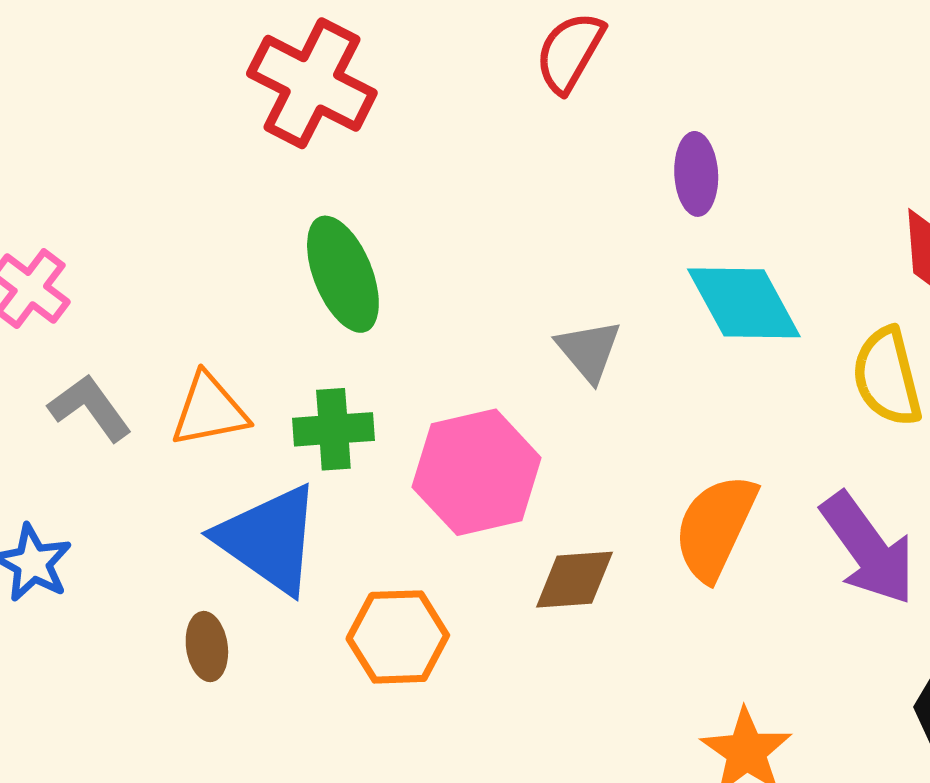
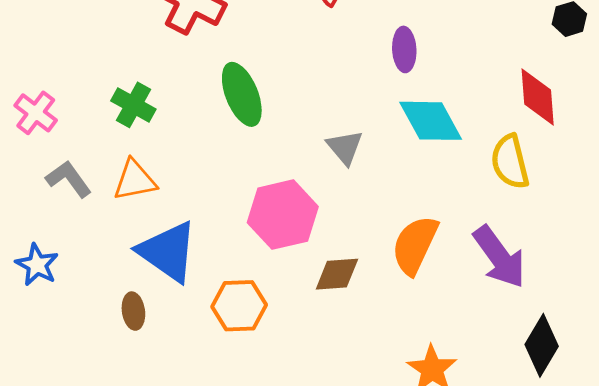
green ellipse: (343, 274) -> (242, 94), moved
green cross: (333, 429) -> (133, 105), moved, turned 33

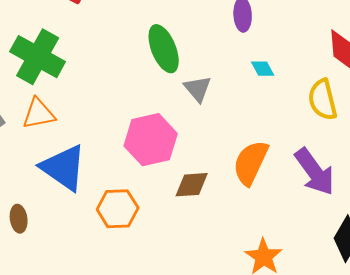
green ellipse: (242, 94) -> (164, 49), moved
green cross: (133, 105) -> (38, 57), size x1.6
cyan diamond: (431, 121) -> (263, 69), size x0.5
brown ellipse: (133, 311) -> (19, 219), moved

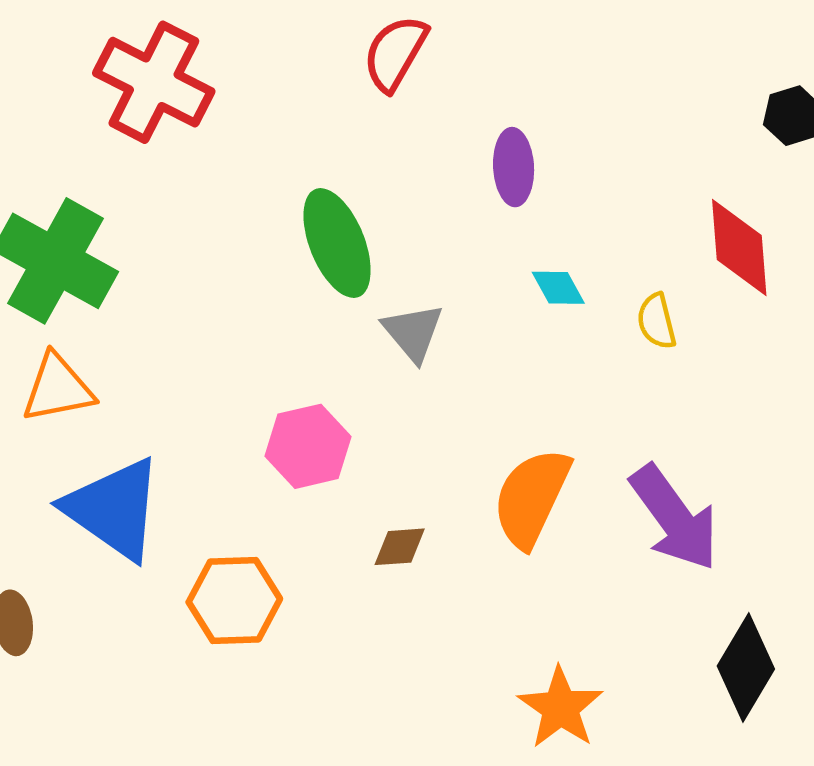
yellow semicircle: (323, 100) -> (657, 321), moved, size x0.6
pink hexagon: (151, 140) -> (308, 446), size x0.7
brown diamond: (192, 185) -> (400, 547), size x0.7

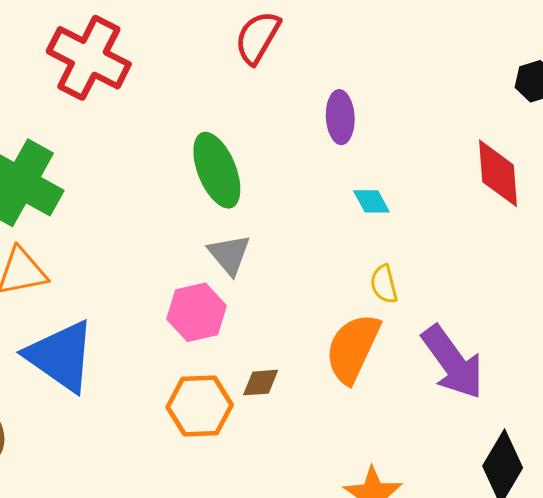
yellow semicircle: (657, 321) -> (384, 284), moved
gray triangle: (413, 332) -> (229, 255), moved
orange hexagon: (234, 600) -> (200, 406), moved

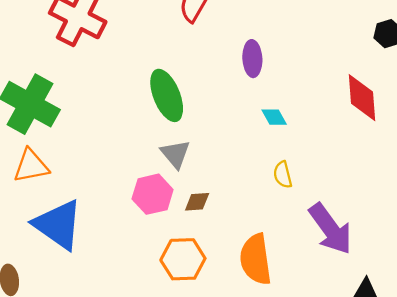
orange semicircle: (353, 348) -> (256, 259), moved, turned -33
brown diamond: (261, 383) -> (197, 202), moved
orange hexagon: (200, 406) -> (183, 259), moved

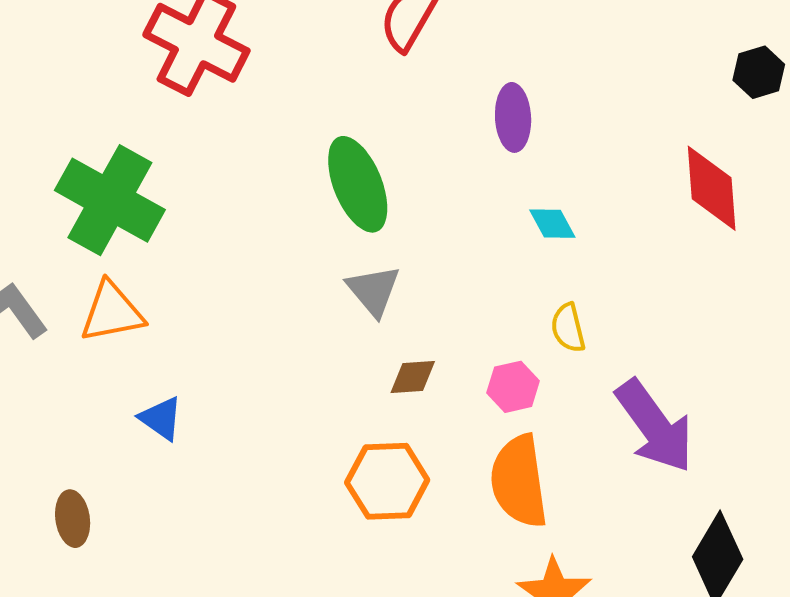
pink hexagon: (153, 194) -> (513, 387), moved, size x0.7
blue triangle: (58, 225) -> (161, 418), size x0.5

